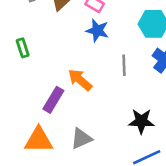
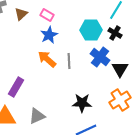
blue star: (97, 31) -> (49, 35), turned 30
orange arrow: (80, 80) -> (47, 59), moved

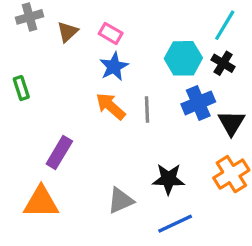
blue cross: (100, 57) -> (198, 103), turned 30
gray triangle: (37, 116) -> (121, 201), moved

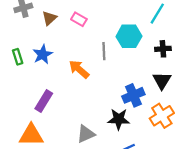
black cross: (223, 63) -> (163, 49), moved, turned -35
blue star: (114, 67) -> (43, 54), moved
blue cross: (198, 103) -> (133, 95), moved
gray line: (147, 110) -> (104, 51), moved

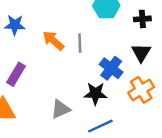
gray line: (104, 51) -> (80, 43), moved
blue star: (43, 54) -> (15, 25), turned 30
blue cross: (133, 95) -> (111, 68), turned -30

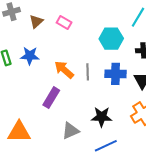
blue cross: (111, 68) -> (115, 74), moved, turned -36
purple rectangle: (16, 74) -> (51, 98), moved

